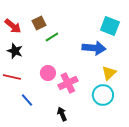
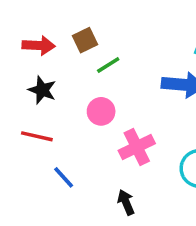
red arrow: (13, 26) -> (39, 45), turned -36
pink circle: (48, 73) -> (101, 111), moved

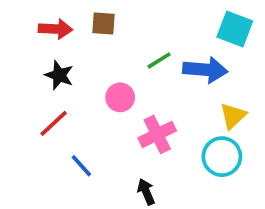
brown square: (85, 40) -> (104, 23), turned 30
green line: (108, 65) -> (159, 60), moved
red line: (37, 136) -> (54, 123), turned -56

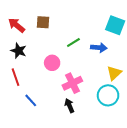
red arrow: (55, 29) -> (17, 25), turned -144
blue arrow: (205, 70) -> (99, 48), size x0.7
red line: (54, 123) -> (16, 77), turned -66
black arrow: (146, 192) -> (69, 106), moved

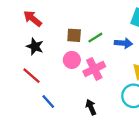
brown square: (43, 22) -> (74, 35), moved
red line: (16, 77) -> (31, 76), turned -30
pink cross: (72, 83) -> (94, 69), moved

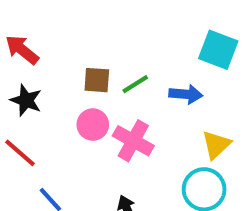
pink cross: (94, 69) -> (133, 141), turned -35

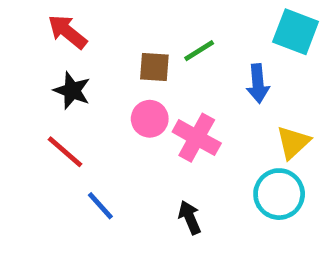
green line: (135, 84) -> (199, 51), moved
blue arrow: (186, 94) -> (258, 83), turned 80

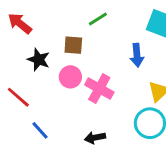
green line: (199, 51) -> (98, 19), moved
black star: (72, 91) -> (39, 60), moved
black arrow: (190, 218) -> (95, 138), turned -78

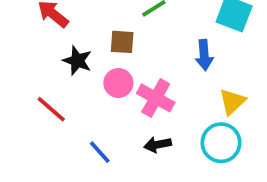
blue line: (40, 130) -> (100, 152), moved
black arrow: (95, 138) -> (158, 145), moved

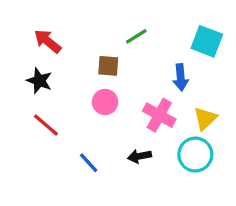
black star: (77, 61) -> (39, 81), moved
pink cross: (156, 98) -> (159, 115), moved

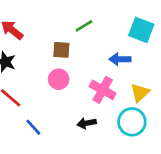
blue arrow: (181, 77) -> (120, 59), turned 96
blue line: (89, 163) -> (33, 127), moved

